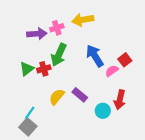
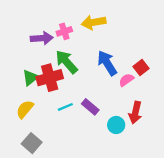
green arrow: (59, 55) -> (67, 62), turned 115
red cross: (44, 69) -> (50, 78), size x1.6
yellow semicircle: (57, 97) -> (25, 109), moved
cyan line: (30, 113) -> (65, 107), moved, turned 32

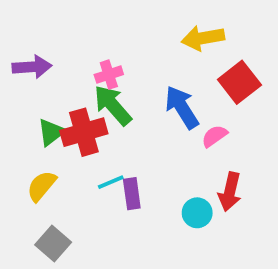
yellow arrow: (94, 22) -> (203, 38), moved
pink cross: (64, 31) -> (109, 75), moved
purple arrow: (42, 38) -> (32, 67), moved
red square: (141, 67) -> (239, 82), moved, size x1.5
purple rectangle: (90, 107) -> (132, 194), moved, turned 42

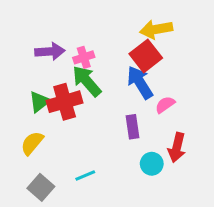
purple arrow: (32, 67) -> (50, 51), moved
red square: (239, 82) -> (146, 56), moved
cyan line: (111, 182) -> (85, 176), moved
purple rectangle: (132, 194) -> (133, 127), moved

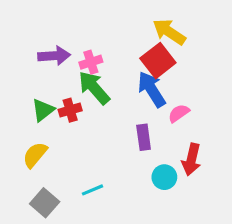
yellow arrow: (156, 29) -> (169, 32), turned 44
red cross: (65, 102) -> (70, 110), size x0.6

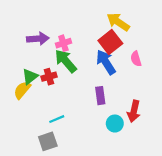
pink semicircle: (179, 113) -> (136, 59), moved, turned -72
yellow semicircle: (35, 155) -> (22, 90), moved
cyan line: (92, 190) -> (57, 119), moved
gray square: (45, 203) -> (48, 141), moved, turned 30

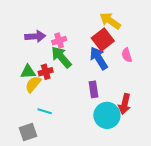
green triangle: (30, 77) -> (28, 72), turned 35
yellow semicircle: (22, 90) -> (33, 84), moved
cyan line: (57, 119) -> (45, 111), moved, turned 40
cyan circle: (115, 124) -> (107, 115), size x1.6
gray square: (48, 141) -> (28, 132), moved

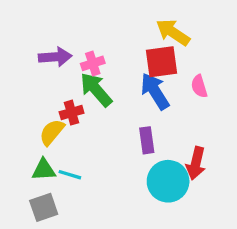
red square: (103, 40) -> (162, 62), turned 30
green triangle: (28, 72) -> (44, 170), moved

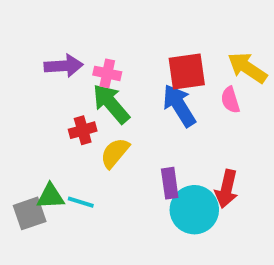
yellow arrow: (173, 32) -> (247, 68), moved
pink cross: (93, 63) -> (107, 73), turned 30
yellow semicircle: (52, 132) -> (115, 153), moved
purple rectangle: (147, 140) -> (170, 183), moved
gray square: (44, 207) -> (30, 213), moved

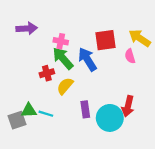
purple arrow: (64, 66) -> (27, 28), moved
blue arrow: (179, 106) -> (87, 59), moved
purple rectangle: (170, 183) -> (85, 109), moved

